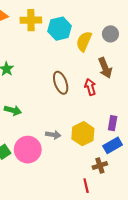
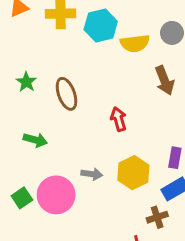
yellow semicircle: (84, 41) -> (135, 43), turned -120
brown ellipse: (61, 83) -> (66, 94), moved
red arrow: (90, 87) -> (119, 119), moved

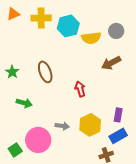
brown arrow: (165, 80) -> (111, 63), turned 84
green star: (26, 82) -> (12, 72), moved
green square: (22, 198) -> (15, 150), moved

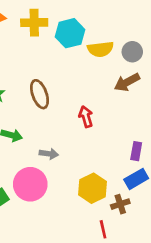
gray circle: (116, 31) -> (132, 52), moved
yellow hexagon: (90, 125) -> (93, 188), moved
gray arrow: (62, 126) -> (49, 154), moved

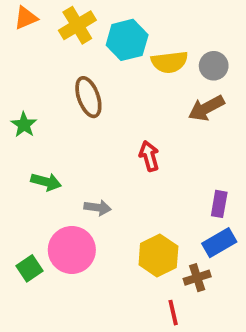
yellow cross: (34, 23) -> (77, 25), turned -30
brown ellipse: (40, 94) -> (88, 97), moved

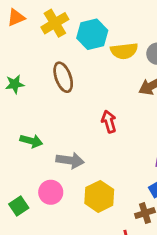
green star: (24, 125) -> (15, 84), moved, turned 30
gray arrow: (98, 208) -> (70, 160), size x1.4
pink circle: (72, 250) -> (51, 192), size x0.7
yellow hexagon: (158, 255) -> (99, 196), moved

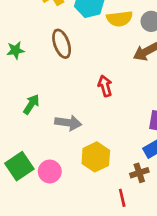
green arrow: (31, 141) -> (31, 104), turned -72
pink circle: (51, 192) -> (50, 171), moved
green square: (19, 206) -> (19, 166), size x1.5

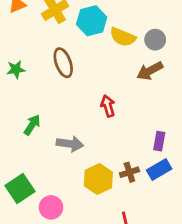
yellow semicircle: (120, 19) -> (123, 37), turned 30
pink circle: (50, 171) -> (51, 207), moved
brown cross: (139, 173) -> (129, 172), moved

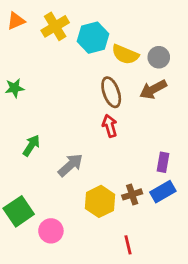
brown ellipse: (63, 63) -> (111, 92), moved
gray arrow: (70, 144) -> (71, 165), turned -50

